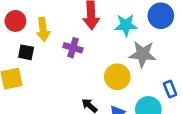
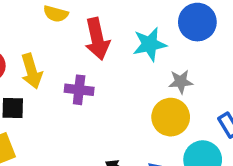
gray star: (143, 54) -> (181, 82), size x0.6
yellow circle: (117, 77) -> (171, 117), moved

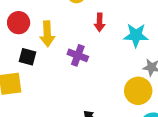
red arrow: (97, 39) -> (100, 22), size x0.6

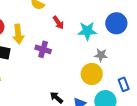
red arrow: (100, 22) -> (58, 23), turned -32

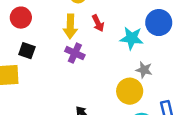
blue circle: (116, 23) -> (159, 23), moved
yellow arrow: (18, 34) -> (70, 26), moved

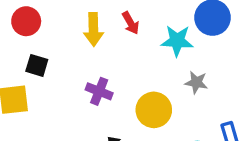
purple cross: (75, 53) -> (99, 91), moved
yellow circle: (130, 91) -> (154, 110), moved

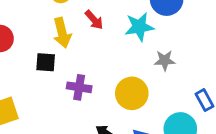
black square: (37, 65) -> (46, 62), moved

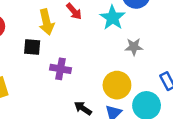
cyan star: (139, 27) -> (113, 18), turned -30
yellow circle: (132, 93) -> (117, 85), moved

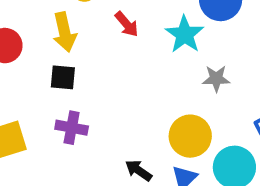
yellow arrow: (46, 22) -> (64, 32), moved
purple cross: (60, 69) -> (72, 128), moved

